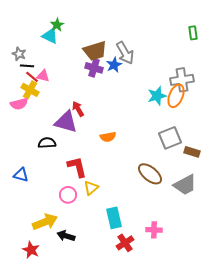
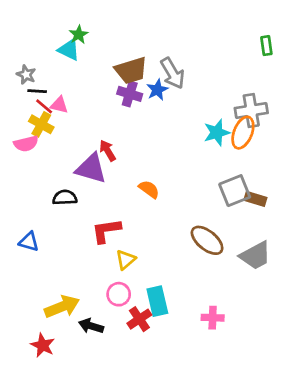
orange semicircle: (108, 137) -> (149, 189), turned -133
brown rectangle: (192, 152) -> (255, 199), moved
red L-shape: (77, 167) -> (106, 231), turned -85
pink circle: (68, 195) -> (119, 294), moved
red cross: (125, 243) -> (139, 319), moved

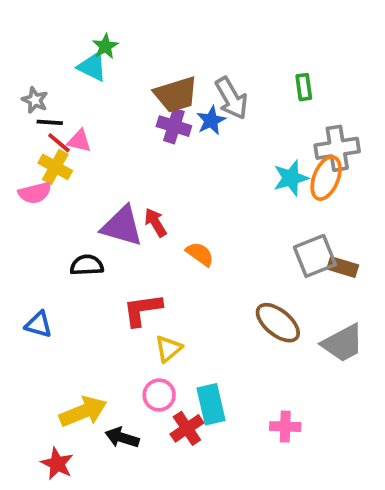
green rectangle: (266, 46) -> (304, 87), moved
red arrow: (108, 151) -> (155, 223), moved

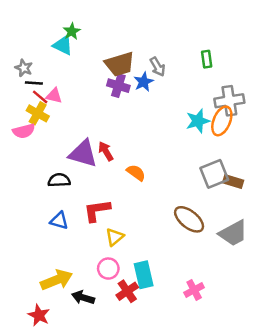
gray arrow: (231, 98) -> (157, 67), size x0.7
blue triangle: (39, 325) -> (59, 221), moved
pink cross: (285, 427) -> (194, 290), turned -30

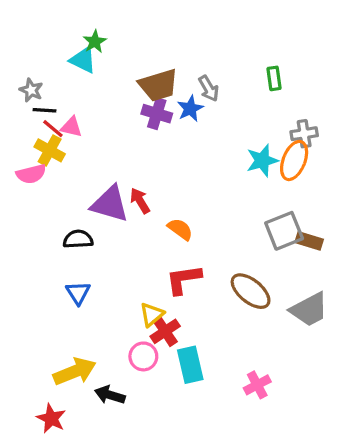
gray cross: (229, 101) -> (304, 134), size x0.7
red L-shape: (97, 210) -> (184, 279), moved
blue triangle: (59, 221) -> (78, 293), turned 42
red cross: (127, 291) -> (165, 331), moved

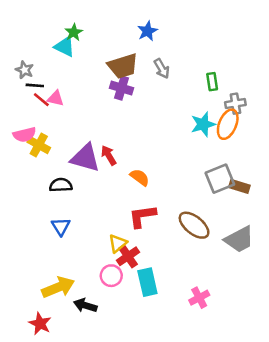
green rectangle: (274, 78) -> (212, 82), moved
blue star: (190, 109) -> (147, 31), moved
yellow cross: (50, 150) -> (39, 145), moved

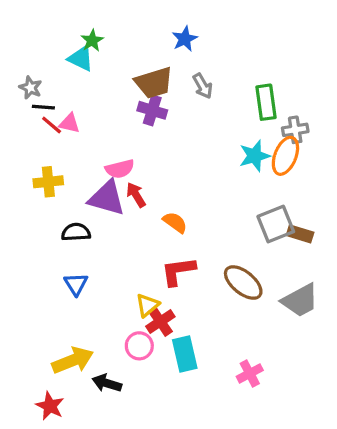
green rectangle: (212, 82) -> (266, 102), size x1.5
pink semicircle: (24, 135) -> (120, 169), moved
yellow cross: (39, 145) -> (48, 182), turned -35

